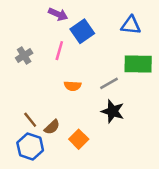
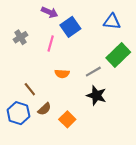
gray cross: (24, 56) -> (20, 37), moved
green rectangle: (138, 64) -> (118, 55), turned -45
brown line: (30, 120) -> (30, 89), moved
blue hexagon: (30, 146) -> (18, 113), moved

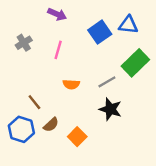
blue square: (70, 27) -> (100, 32), moved

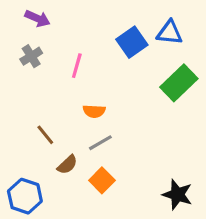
purple arrow: (57, 14) -> (37, 18), moved
gray line: (107, 82) -> (100, 143), moved
black star: (110, 109) -> (177, 195), moved
blue hexagon: (21, 129) -> (25, 196), moved

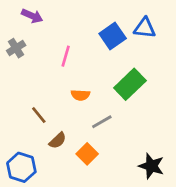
gray cross: (31, 56) -> (16, 48), moved
green rectangle: (179, 83) -> (130, 84), moved
gray line: (100, 143) -> (102, 122), moved

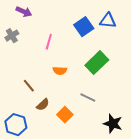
gray line: (102, 122) -> (88, 98), moved, turned 56

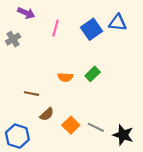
pink line: (49, 42) -> (56, 28), moved
green rectangle: (97, 63) -> (93, 74), moved, size x0.6
brown line: (29, 86) -> (32, 94), turned -40
gray line: (88, 98) -> (96, 127), moved

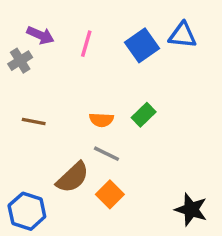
purple arrow: (26, 13) -> (40, 35), moved
brown line: (32, 94) -> (34, 122), moved
brown semicircle: (47, 114) -> (73, 177), size x1.5
gray line: (96, 127) -> (106, 154), moved

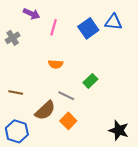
purple arrow: (40, 35) -> (31, 14), moved
green rectangle: (144, 115) -> (90, 81), moved
orange semicircle: (101, 120) -> (56, 64), moved
brown line: (34, 122) -> (16, 93), moved

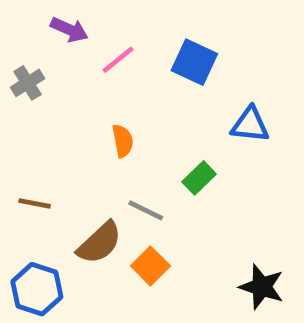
blue triangle: (113, 22) -> (250, 125), moved
pink line: (54, 27) -> (118, 60), turned 35
blue square: (88, 28) -> (194, 62), turned -30
orange semicircle: (56, 64) -> (123, 141), turned -104

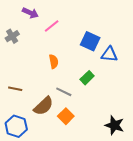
blue square: (194, 62) -> (90, 41), moved

